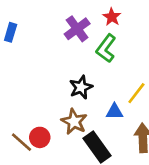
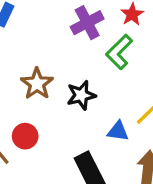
brown star: (74, 122) -> (37, 84), moved
red circle: (40, 137) -> (25, 136), moved

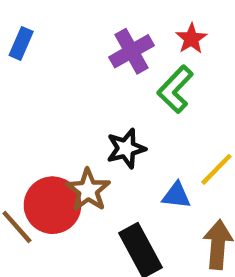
brown star: (37, 84) -> (88, 190), moved
red circle: (25, 136) -> (53, 205), size x1.6

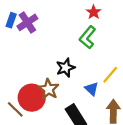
purple cross: (131, 51) -> (27, 22), moved
blue triangle: (176, 195) -> (92, 89), turned 40

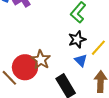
black star: (66, 68) -> (77, 39), moved

